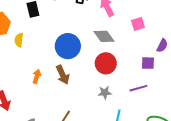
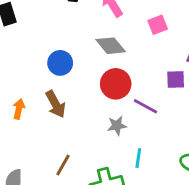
blue circle: (68, 46) -> (60, 63), size x0.7
purple line: (138, 88) -> (145, 106), moved, turned 48

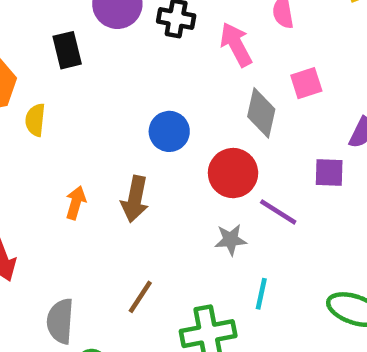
gray diamond: (111, 46) -> (261, 113), moved, turned 48
blue circle: (60, 63) -> (169, 131), moved
brown arrow: (56, 104) -> (135, 199), turned 36

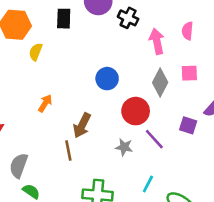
brown arrow: (135, 199) -> (82, 125), moved
cyan line: (261, 294) -> (148, 184), moved
brown line: (140, 297) -> (68, 151), moved, turned -60

